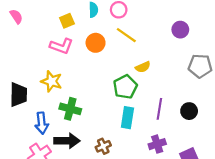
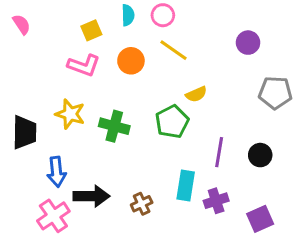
green cross: (70, 109) -> (114, 126), moved
cyan rectangle: (127, 118) -> (186, 185), moved

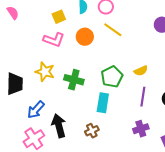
yellow semicircle: (196, 94) -> (141, 71), moved
blue arrow: (56, 172) -> (36, 110), turned 48
cyan rectangle: (186, 185) -> (103, 103), moved
black arrow: (91, 196) -> (59, 126), turned -105

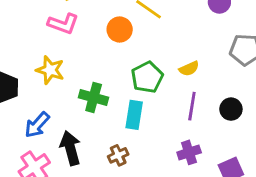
orange circle: (85, 37) -> (120, 29), moved
green cross: (74, 80) -> (94, 97), moved

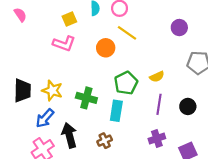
yellow star: (50, 70) -> (52, 90), moved

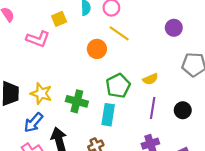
pink L-shape: (64, 44) -> (38, 39), moved

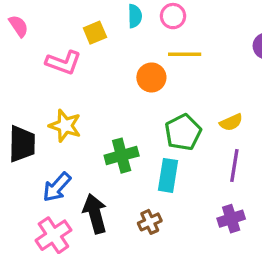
yellow line: (119, 33) -> (185, 54), turned -35
yellow star: (41, 94) -> (65, 126), moved
green cross: (77, 101) -> (122, 156), turned -30

